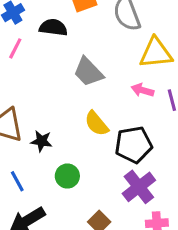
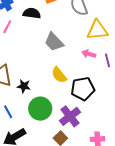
green circle: (67, 176) -> (40, 109), size x1.5
purple cross: (139, 187) -> (70, 116), moved

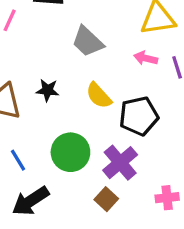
black star: (24, 86) -> (48, 90), moved

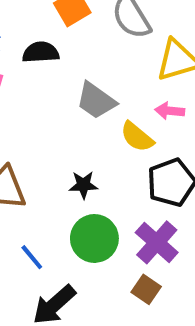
black star: (48, 90) -> (83, 185), moved
yellow semicircle: (99, 96) -> (137, 137), moved

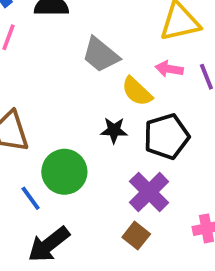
black star: (83, 185) -> (114, 130), moved
green circle: (94, 238) -> (64, 172), moved

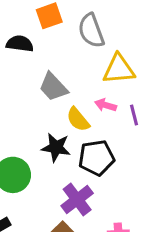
black star: (114, 130) -> (56, 147), size x1.4

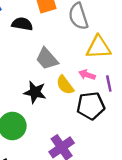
black star: (56, 147) -> (35, 92), moved
black pentagon: (96, 158) -> (91, 106), moved

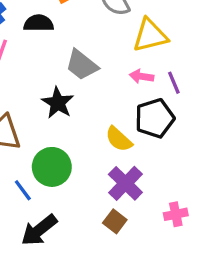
yellow semicircle: (65, 85) -> (119, 139), moved
black star: (35, 92) -> (58, 103), moved, turned 30

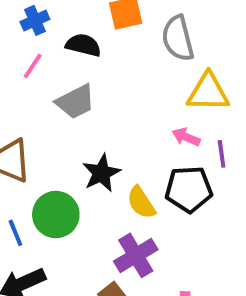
gray trapezoid: (82, 65) -> (75, 102), moved, turned -80
black star: (58, 103) -> (101, 173), moved

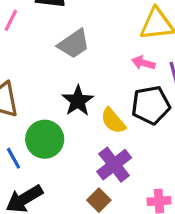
gray trapezoid: (75, 102) -> (74, 44), moved

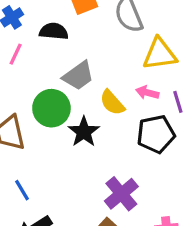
yellow semicircle: (113, 121) -> (112, 103), moved
green circle: (45, 139) -> (51, 108), moved

